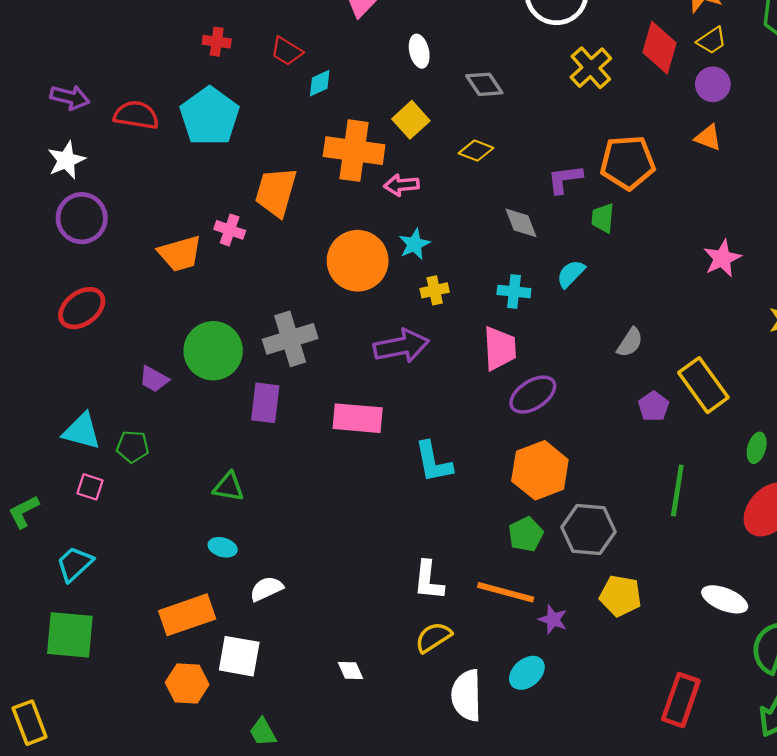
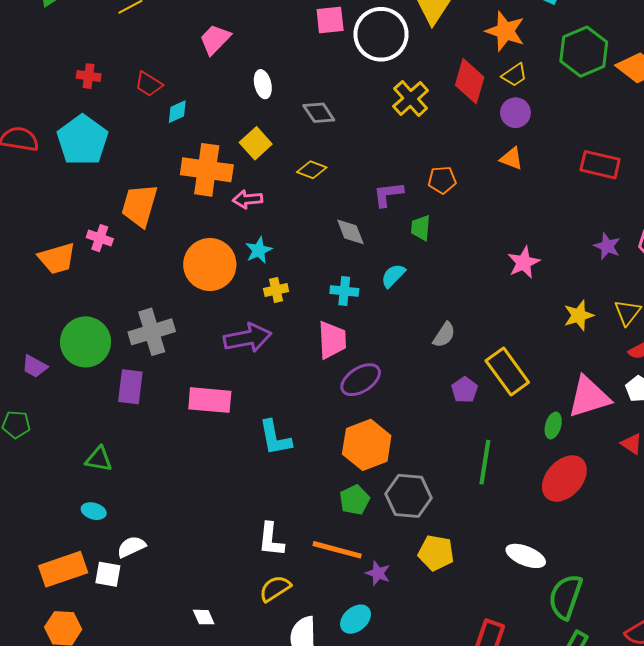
orange pentagon: (628, 162) -> (442, 180), size x0.6
white square: (239, 656) -> (108, 574), moved, size x0.7

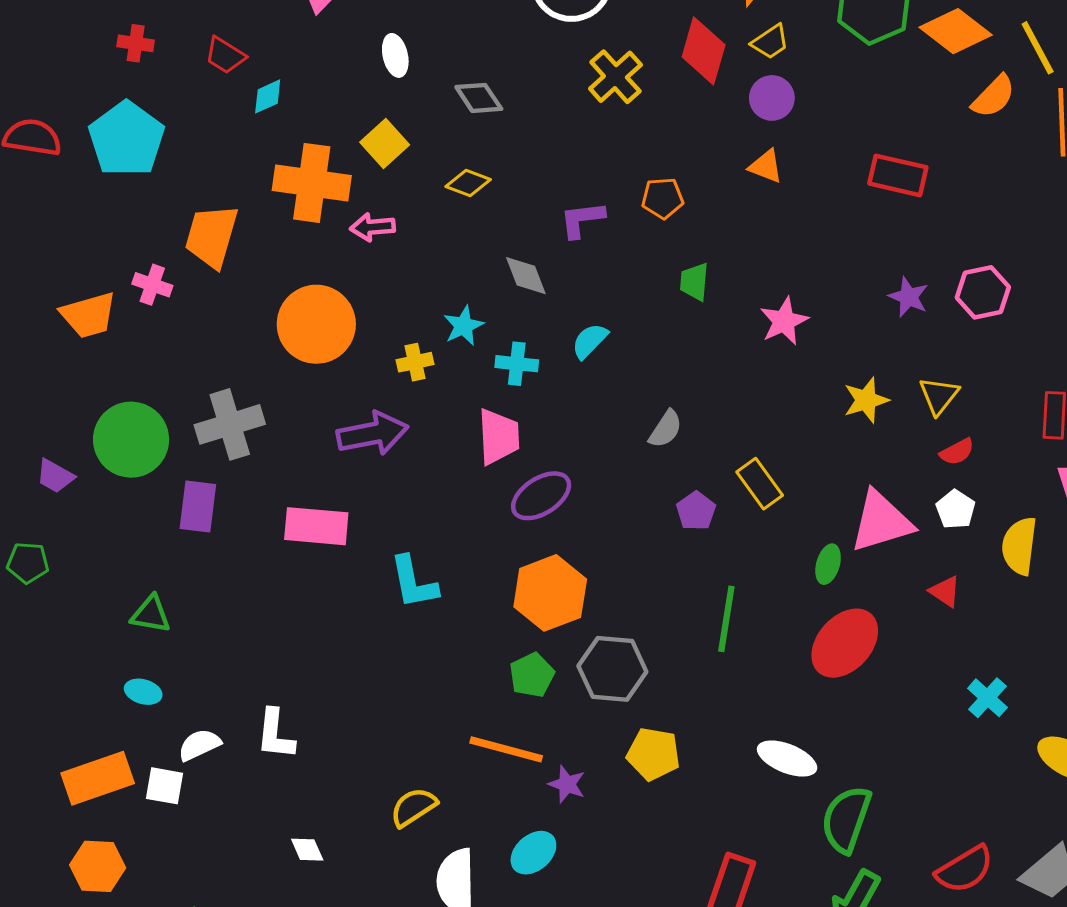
green trapezoid: (421, 228) -> (694, 282), moved
cyan star: (259, 250) -> (464, 326), moved
yellow rectangle: (507, 371) -> (760, 484), size x0.7
white L-shape: (271, 540) -> (275, 734), moved

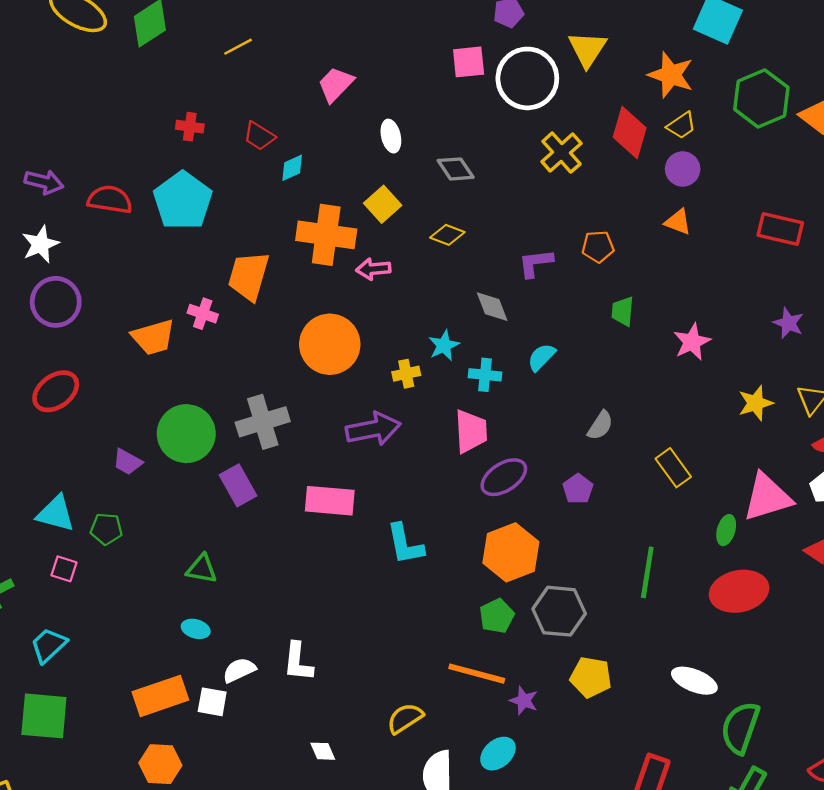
purple rectangle: (198, 506) -> (238, 485), turned -36
purple pentagon: (696, 511) -> (578, 489), moved
red ellipse: (845, 643) -> (739, 591), turned 36

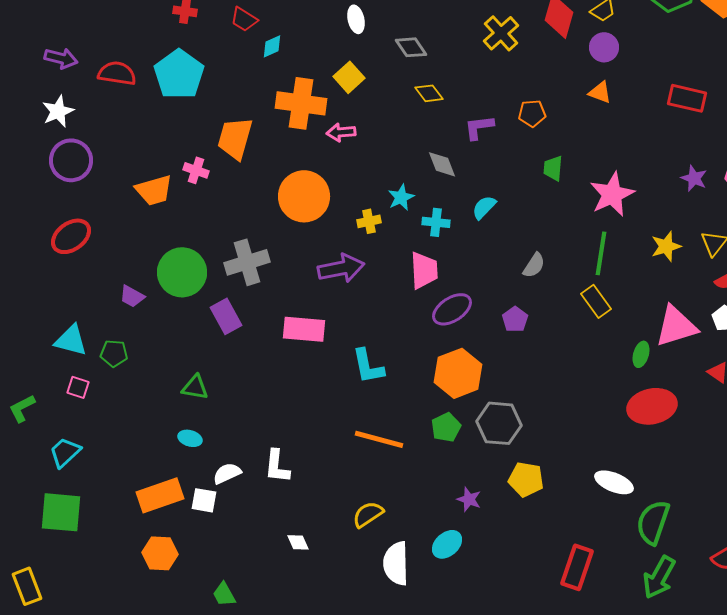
yellow diamond: (447, 235) -> (429, 93), moved, turned 32
pink star: (692, 342) -> (612, 194), size x1.4
green line: (647, 572) -> (601, 253), moved
orange line: (477, 674) -> (379, 439), moved

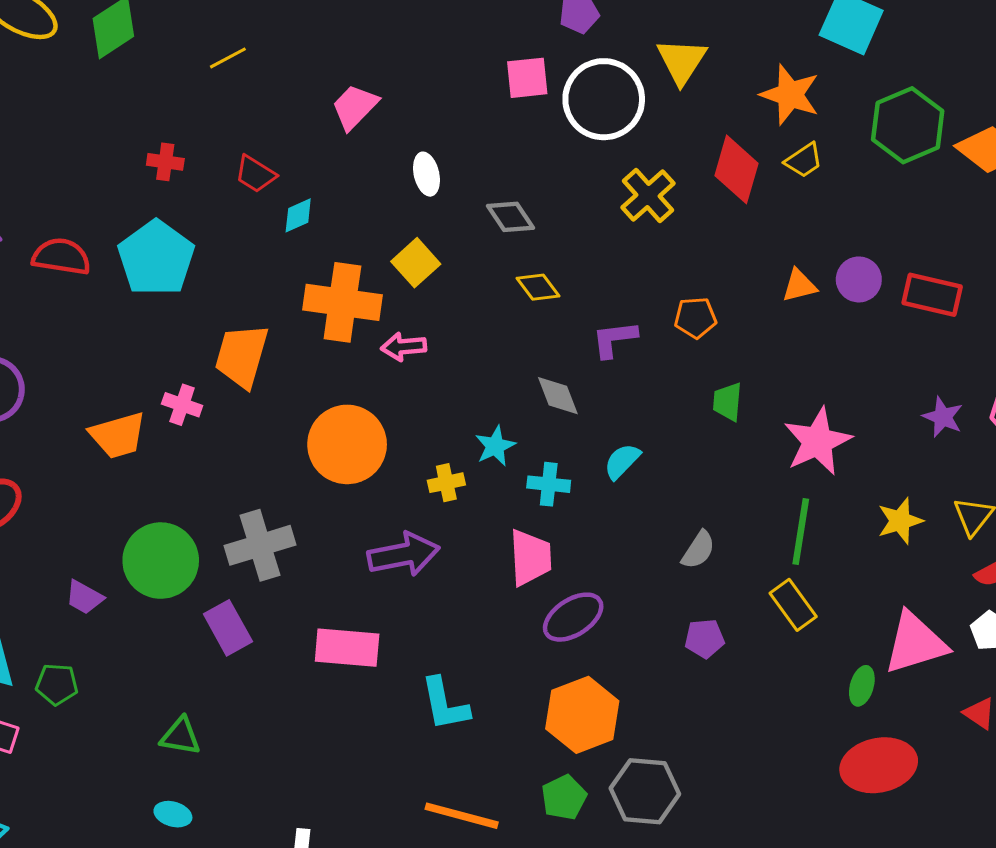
purple circle: (604, 47) -> (859, 279), moved
orange triangle: (600, 92) -> (799, 286), turned -35
purple pentagon: (515, 319) -> (705, 638), moved, turned 30

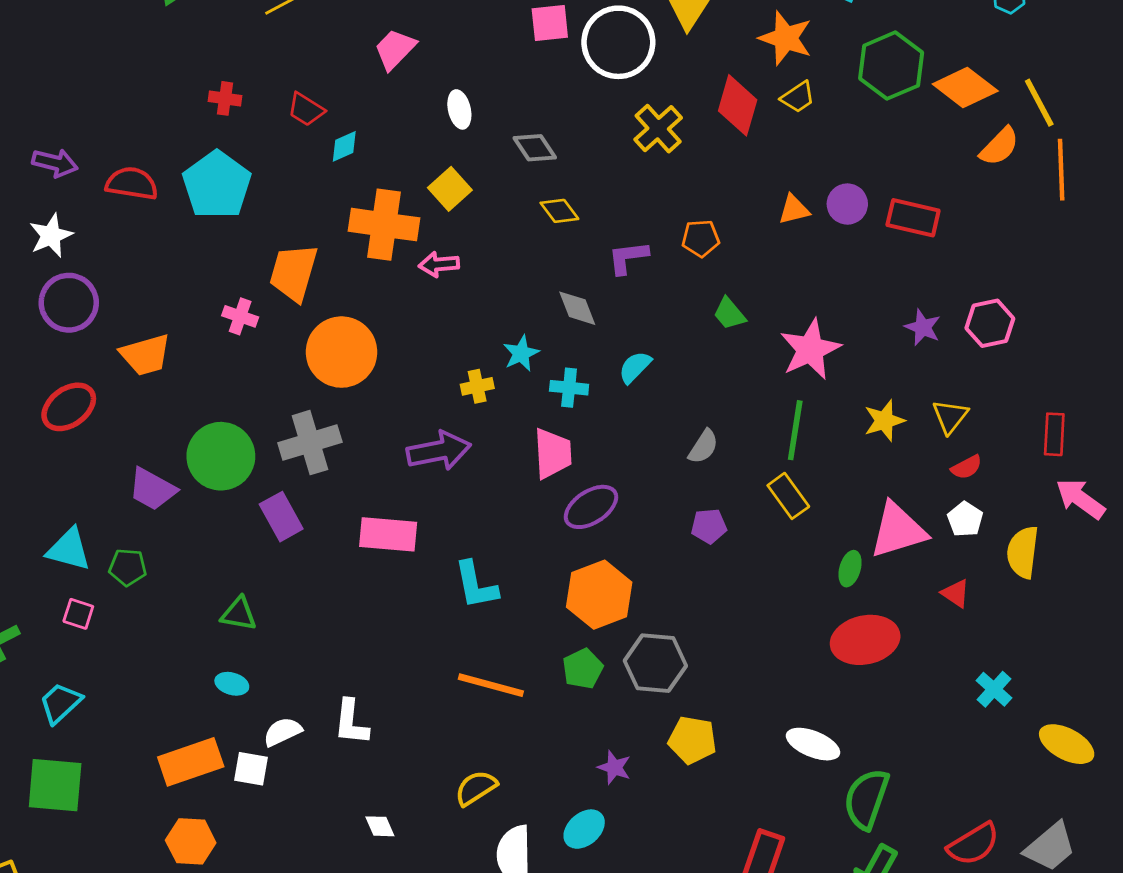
green trapezoid: (727, 402) -> (729, 314), turned -45
orange trapezoid: (118, 435) -> (145, 355), moved
orange circle: (347, 444) -> (342, 352), moved
purple trapezoid: (84, 597) -> (152, 489), size x1.4

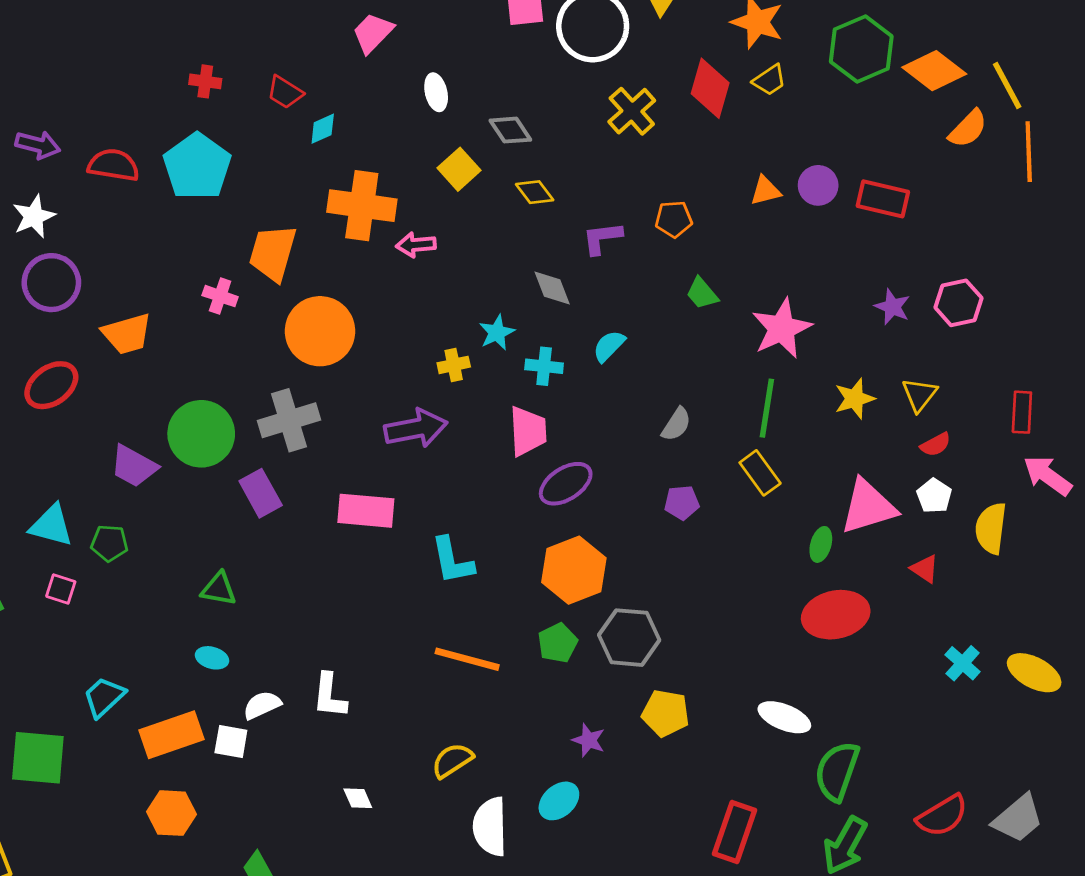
yellow square: (450, 189) -> (459, 169), moved
cyan trapezoid: (61, 703) -> (104, 697), moved
yellow ellipse: (1067, 744) -> (1034, 673), moved

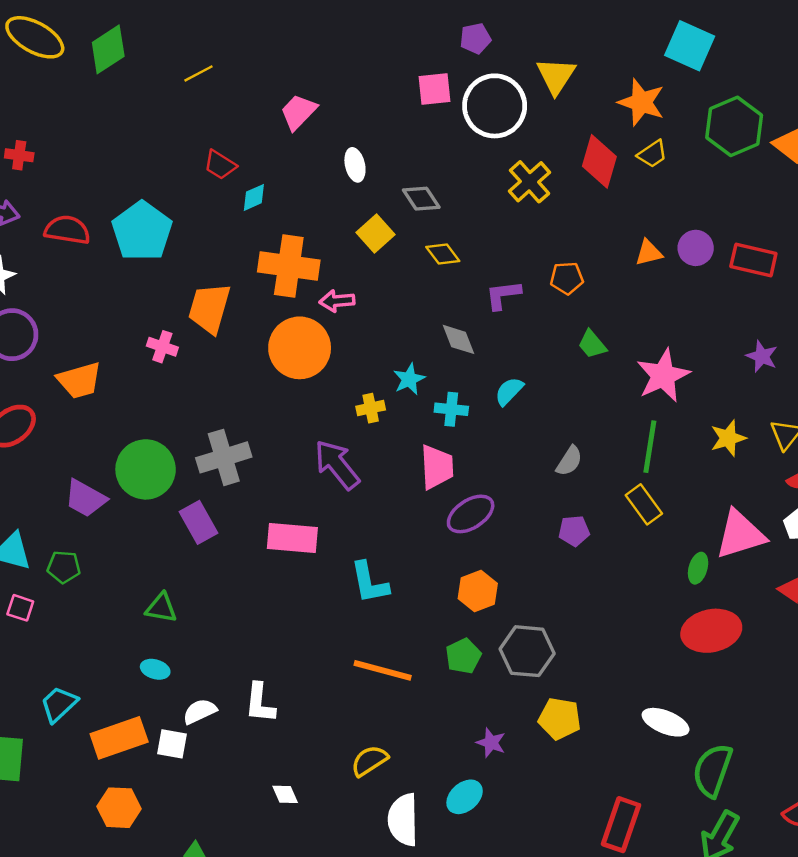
red cross: (205, 81) -> (19, 155), moved
orange circle: (320, 331) -> (300, 348), moved
purple arrow: (416, 428) -> (337, 465), turned -118
orange hexagon: (574, 570) -> (478, 591), size x0.7

